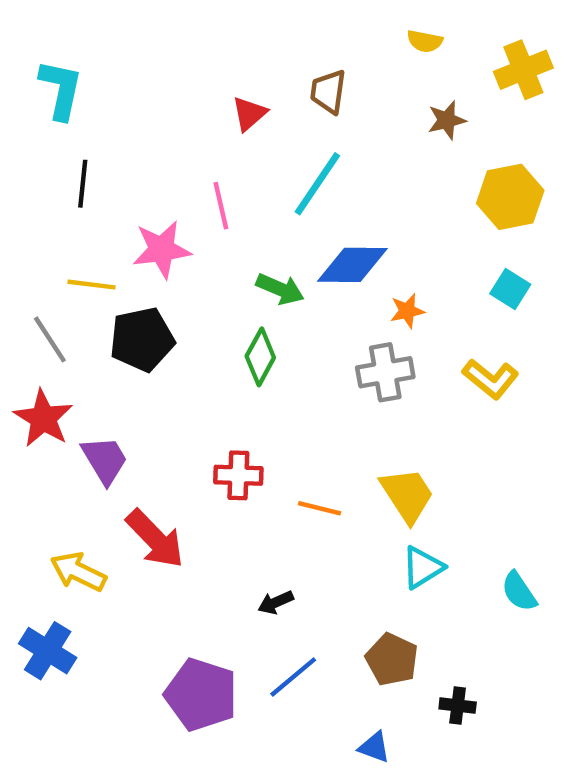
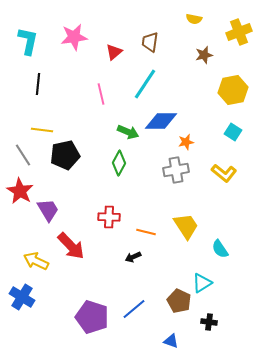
pink star: (162, 250) -> (74, 37), moved
cyan triangle: (423, 567) -> (202, 283), moved
cyan semicircle: (519, 591) -> (220, 249), moved
black arrow: (276, 602) -> (133, 257), moved

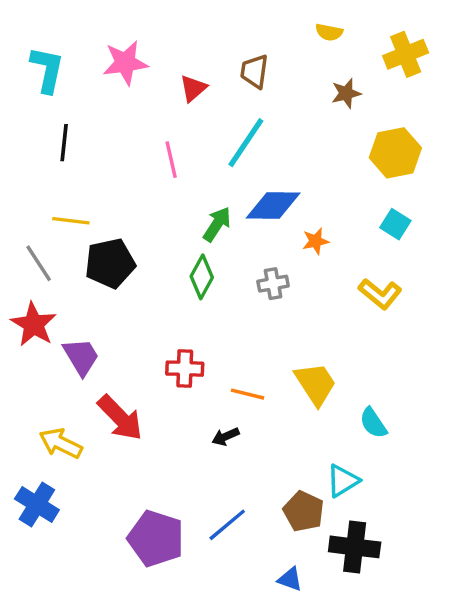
green arrow: (128, 132) -> (217, 224), turned -80
gray cross: (176, 170) -> (273, 284), moved, size x0.7
black cross: (209, 322) -> (355, 547), size x1.8

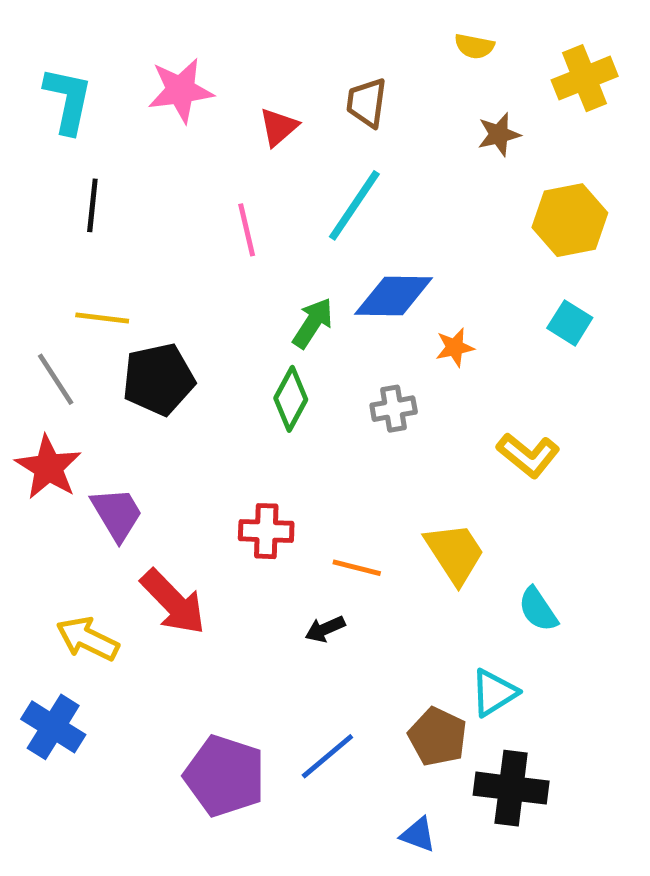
yellow L-shape: (380, 294) -> (528, 455), moved

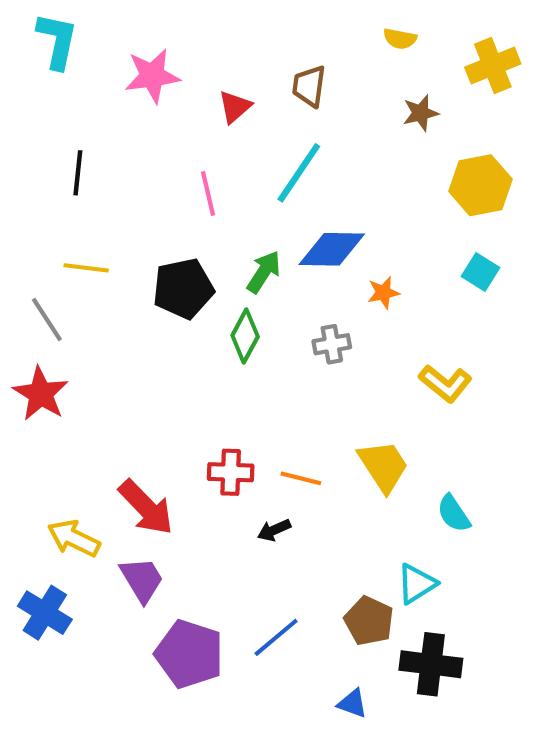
cyan L-shape: (68, 100) -> (57, 41), moved
black pentagon: (159, 379) -> (183, 288), moved
purple trapezoid: (117, 514) -> (142, 580), moved
red cross: (266, 531) -> (231, 472), moved

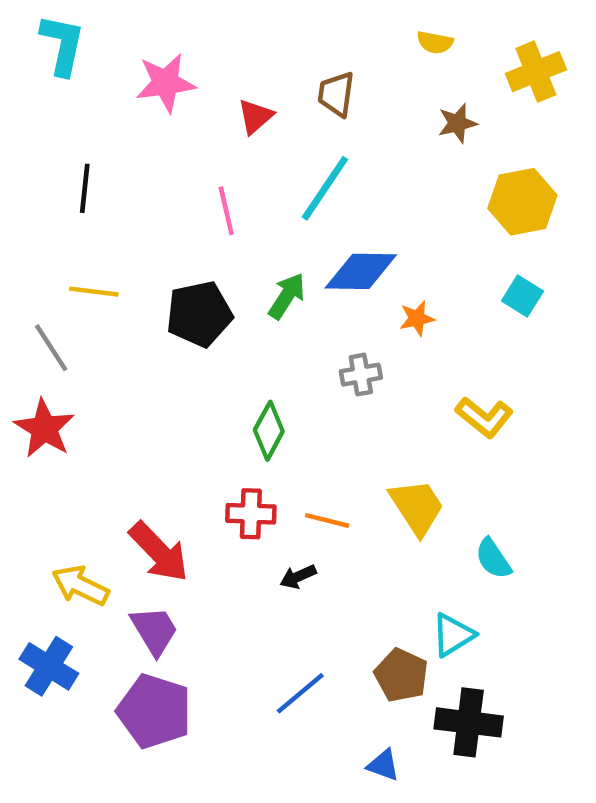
green diamond: (245, 336) -> (269, 431), moved
purple pentagon: (189, 654) -> (154, 711), moved

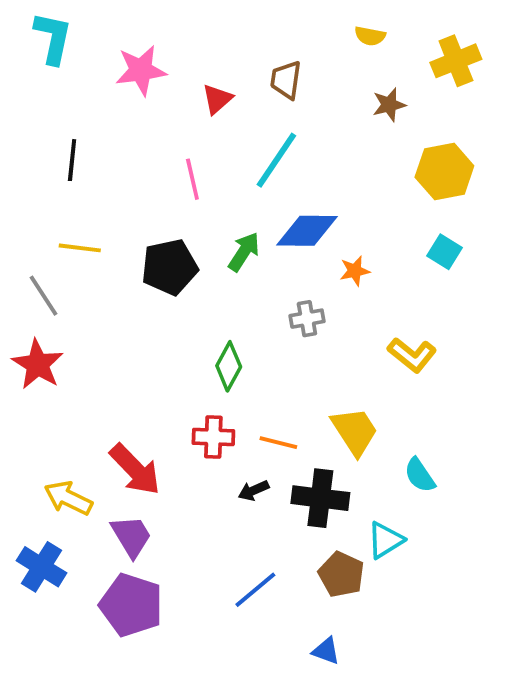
black cross: (469, 722) -> (320, 498), moved

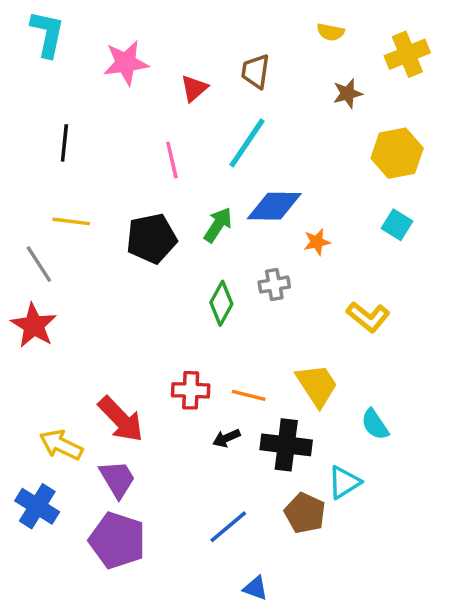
green diamond: (229, 366) -> (221, 303), moved
blue triangle: (326, 651) -> (255, 588), moved

